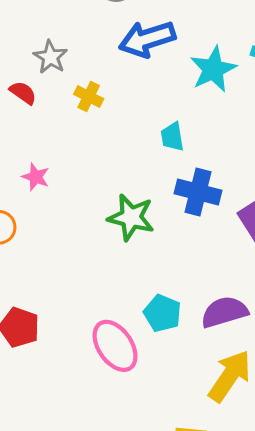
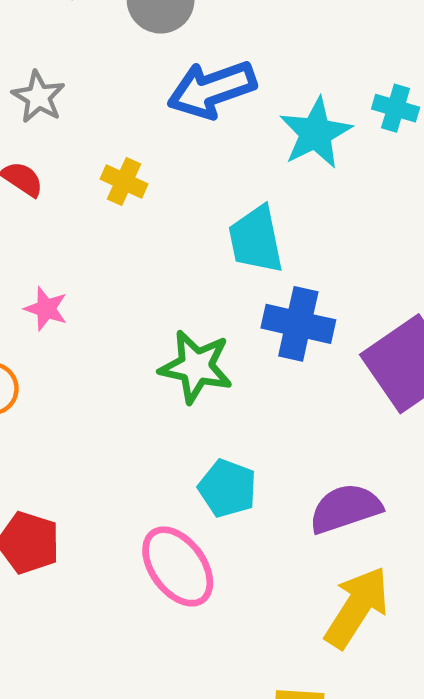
gray star: (50, 57) -> (38, 97), moved
cyan trapezoid: (172, 137) -> (256, 240), size x1.5
cyan pentagon: (162, 313) -> (227, 488), moved

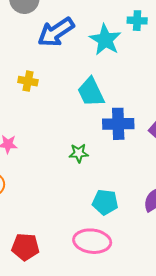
green star: (196, 367) -> (79, 153), size x0.6
pink ellipse: (178, 566) -> (92, 241), turned -33

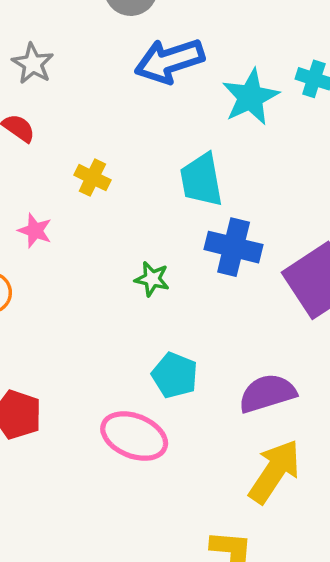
yellow cross: (28, 81) -> (92, 178), moved

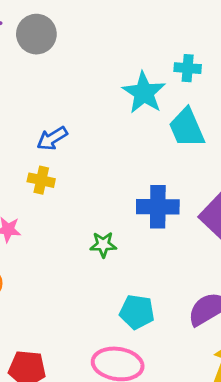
blue arrow: (169, 61) -> (52, 138), moved, size x0.6
cyan trapezoid: (201, 180) -> (187, 128), moved

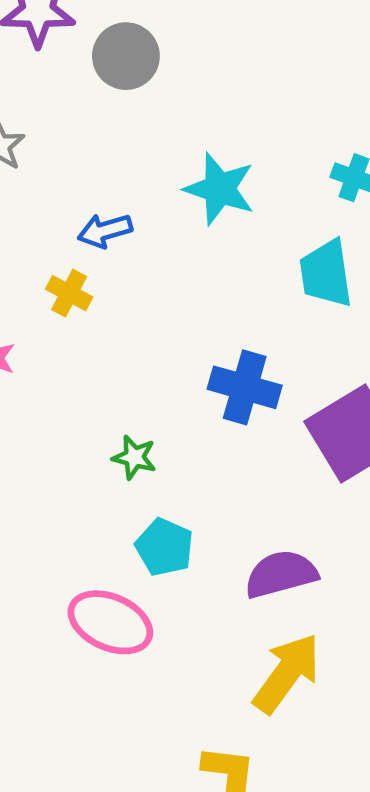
cyan star: (144, 93) -> (220, 189), moved, turned -30
green star: (103, 245) -> (134, 457), moved

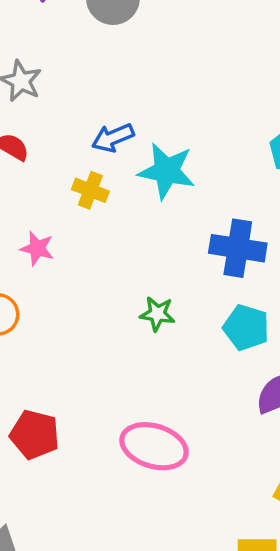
cyan star: (220, 189) -> (167, 171), moved
cyan pentagon: (164, 547) -> (246, 327), moved

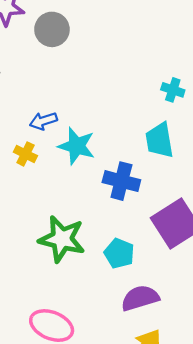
blue cross: (238, 248) -> (121, 181), moved
green star: (157, 314) -> (62, 239), size x2.0

